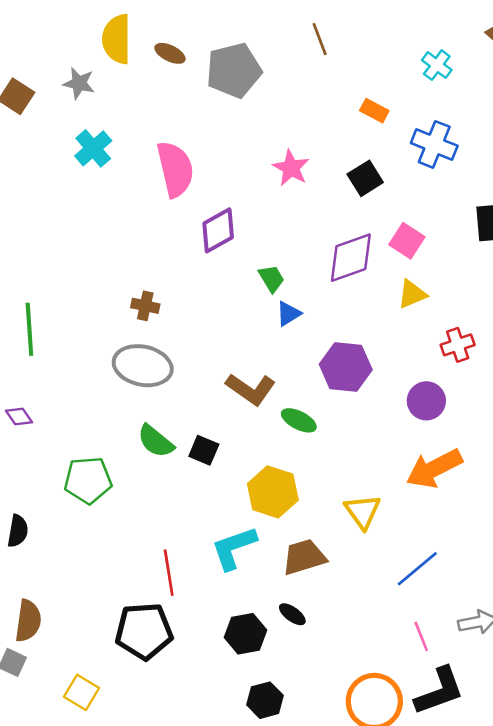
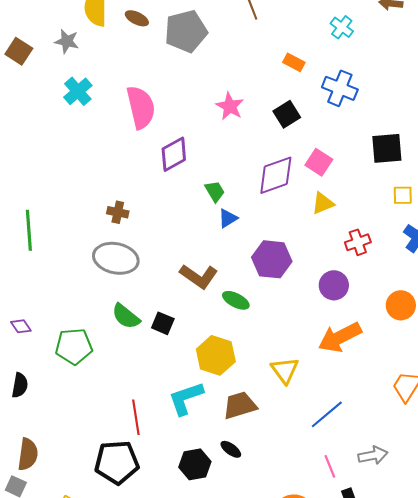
purple diamond: (19, 416) -> (21, 326), moved

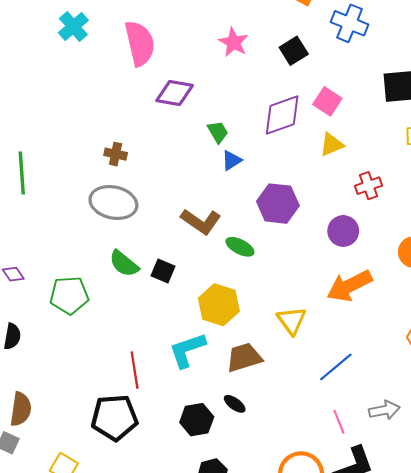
purple diamond: (174, 154) -> (175, 93), turned 39

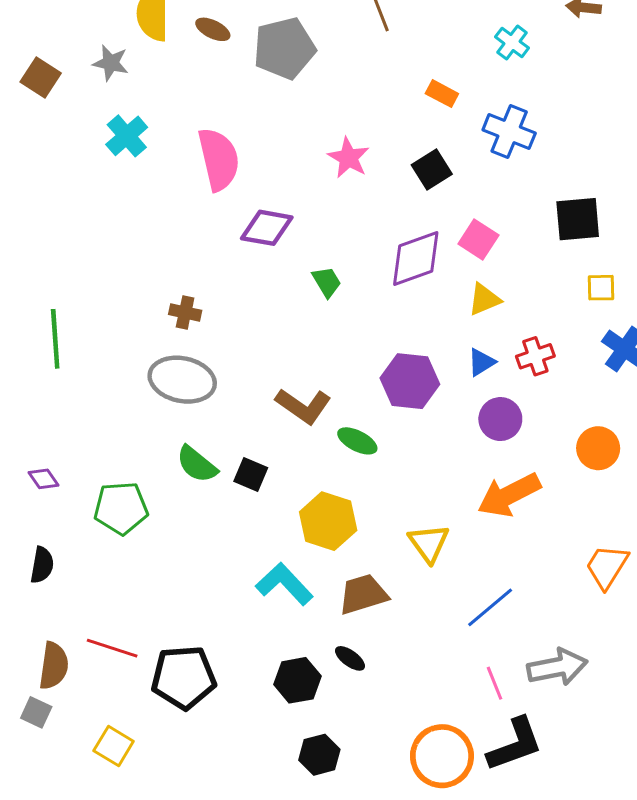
blue triangle: (231, 160) -> (481, 362), moved
cyan L-shape: (187, 350) -> (284, 584), turned 66
red line: (135, 370) -> (112, 648), moved, turned -63
gray arrow: (384, 410) -> (557, 667), size x1.4

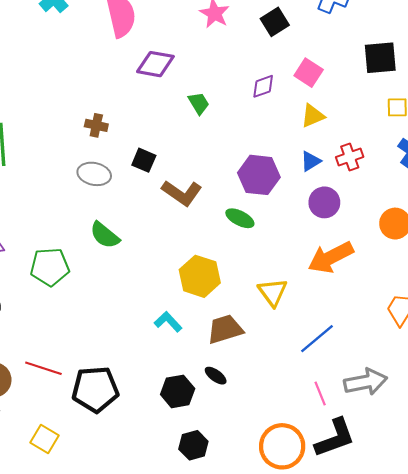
purple diamond: (416, 258) -> (263, 86), size x0.6
gray ellipse: (182, 380) -> (94, 174), size x0.7
green ellipse: (357, 441) -> (240, 218), moved
black square: (251, 474) -> (144, 160), moved
cyan L-shape: (284, 584) -> (168, 322), size x0.7

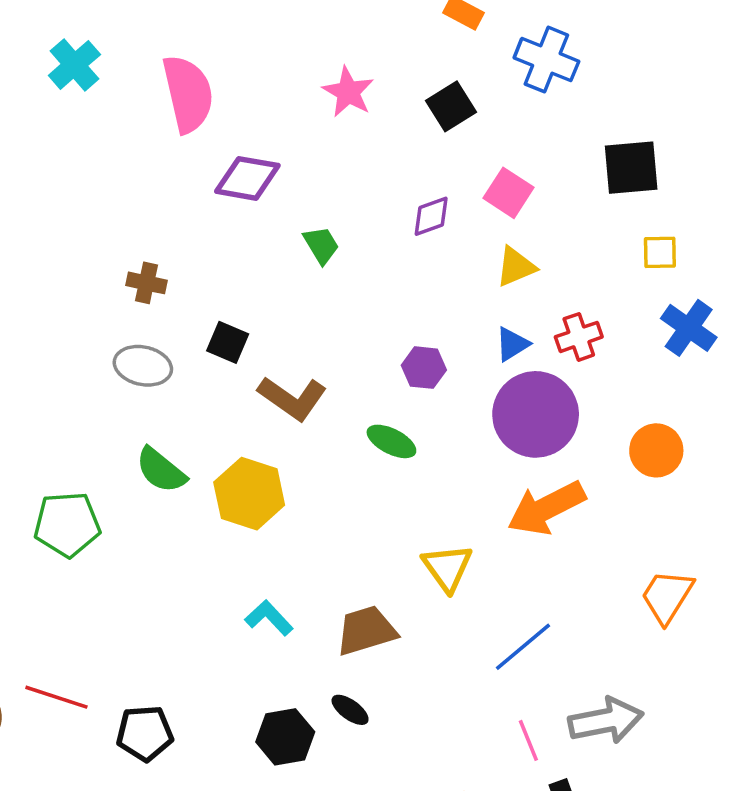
purple hexagon: (259, 175) -> (424, 368), size x0.6
purple circle: (324, 202) -> (536, 414), size x1.6
yellow hexagon: (200, 276) -> (249, 494), moved
black pentagon: (95, 389) -> (145, 733), size x0.7

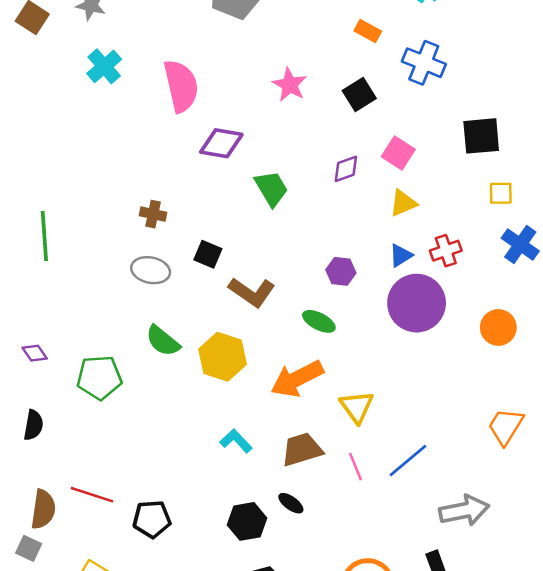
green trapezoid: (321, 245) -> (271, 188), size x1.4
orange arrow: (546, 508) -> (297, 379), moved
pink line: (528, 740) -> (356, 467), moved

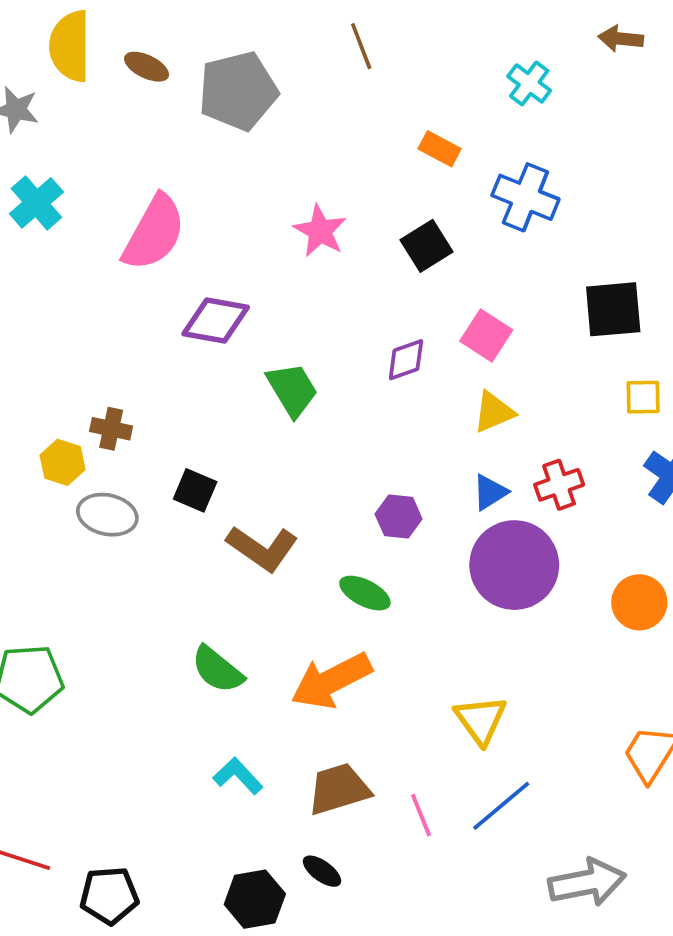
pink semicircle: (181, 86) -> (154, 233), turned 42
green semicircle: (163, 341) -> (217, 670), moved
yellow hexagon: (223, 357) -> (63, 462), moved, size x0.6
yellow triangle: (357, 407) -> (481, 720), moved

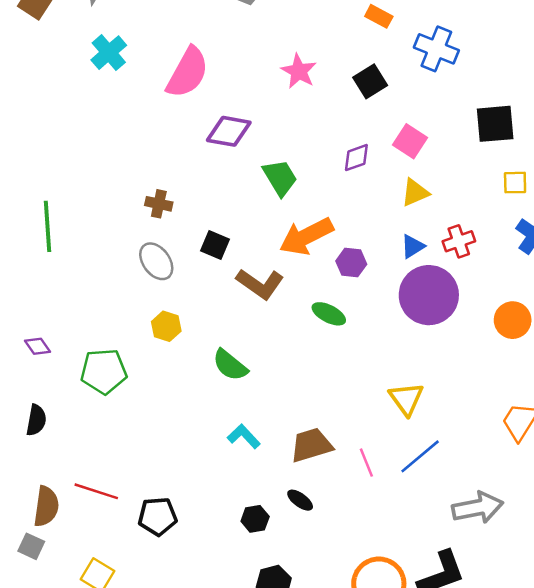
yellow hexagon: (63, 462) -> (166, 326), moved
gray ellipse: (107, 515) -> (156, 261), turned 42
orange arrow: (331, 681) -> (306, 236), moved
black hexagon: (255, 899) -> (255, 519), size x0.7

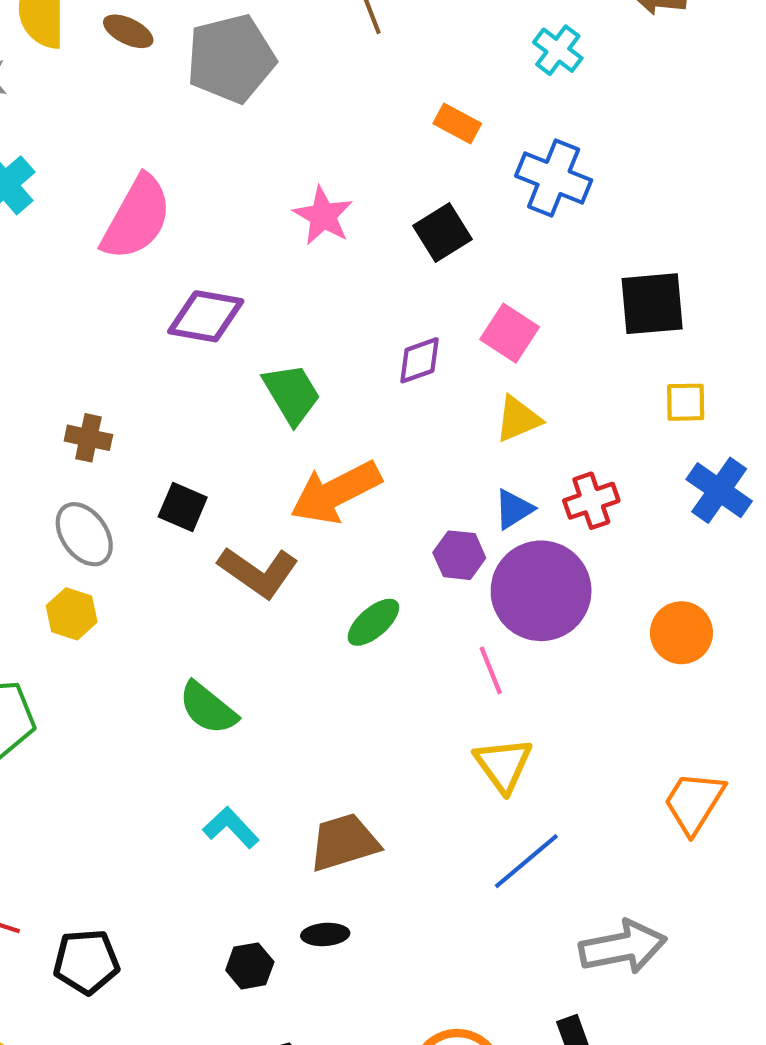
purple hexagon: (351, 263) -> (459, 555), moved
green ellipse: (329, 314) -> (373, 622), turned -68
yellow hexagon: (166, 326) -> (72, 614), moved
pink line: (366, 463) -> (491, 670), moved
black ellipse: (300, 500) -> (325, 934), turned -40

